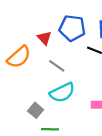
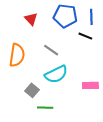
red triangle: (44, 38) -> (31, 19), moved
orange semicircle: (19, 57) -> (17, 55), moved, turned -40

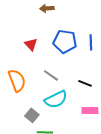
black line: (85, 36) -> (85, 83), moved
orange semicircle: (17, 55) -> (17, 80), turned -30

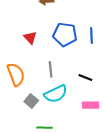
gray line: (51, 75) -> (51, 69), turned 49
gray square: (32, 115) -> (31, 101), moved

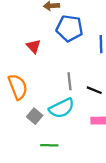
blue pentagon: (65, 35) -> (70, 28), moved
gray line: (51, 69) -> (70, 81), moved

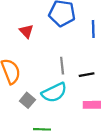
black line: (94, 90) -> (87, 75), turned -32

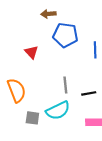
gray square: (27, 100) -> (32, 118), turned -32

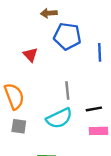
black line: (89, 93) -> (94, 109), moved
gray square: (32, 118) -> (19, 126), moved

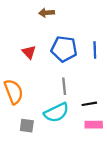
blue pentagon: (67, 36) -> (64, 49), moved
gray square: (19, 126) -> (27, 126), moved

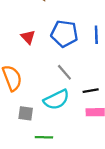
gray line: (64, 86) -> (64, 72), turned -35

